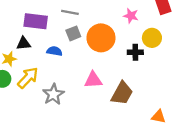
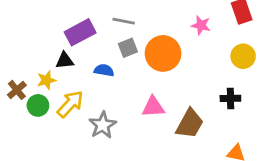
purple rectangle: (36, 21) -> (80, 32), turned -35
yellow circle: (152, 38) -> (243, 56), moved
black cross: (135, 52) -> (230, 98), moved

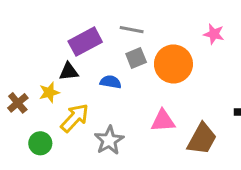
green circle: (38, 105) -> (40, 143), moved

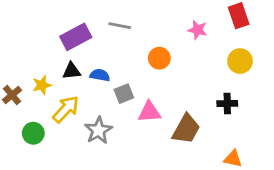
gray square: (136, 58) -> (124, 94), moved
orange circle: (173, 64) -> (159, 58), size x0.6
black triangle: (69, 71) -> (72, 71), moved

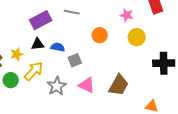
yellow circle: (240, 61) -> (137, 37), moved
black cross: (227, 104) -> (164, 63), moved, size x1.5
pink triangle: (149, 112) -> (87, 85), moved, turned 30
green circle: (33, 133) -> (11, 80), moved

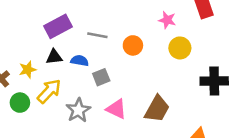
gray line: (72, 12) -> (97, 35), moved

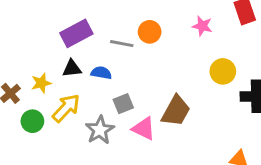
orange circle: (133, 45) -> (150, 32), moved
yellow circle: (180, 48) -> (223, 71), moved
gray square: (101, 77) -> (123, 104), moved
brown trapezoid: (157, 109) -> (176, 111), moved

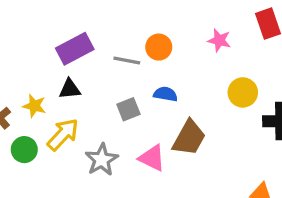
blue semicircle: (101, 73) -> (165, 94), moved
yellow star: (41, 83) -> (34, 106), turned 30
gray square: (123, 104) -> (128, 109), moved

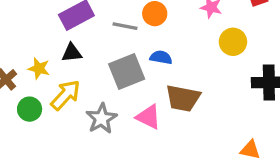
yellow circle: (243, 92) -> (233, 42), moved
gray square: (128, 109) -> (127, 72), size x1.6
brown trapezoid: (189, 138) -> (183, 98), turned 72

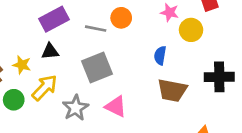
yellow circle: (233, 42) -> (191, 30), moved
blue semicircle: (161, 57) -> (160, 55), moved, turned -90
brown trapezoid: (183, 98) -> (172, 90), moved

